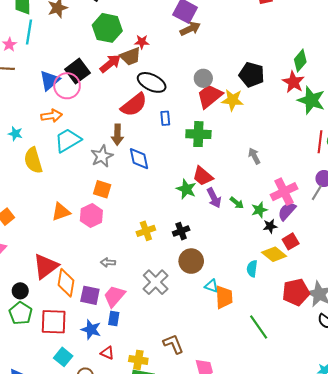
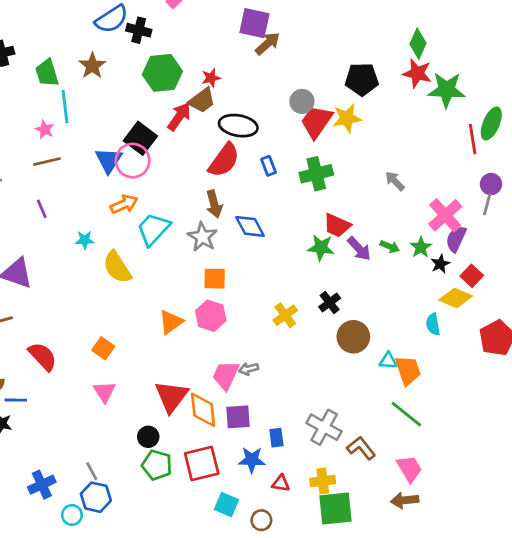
gray cross: (156, 282) -> (324, 427), moved
pink trapezoid: (114, 296) -> (226, 375), moved
green line: (259, 327) -> (406, 414), moved

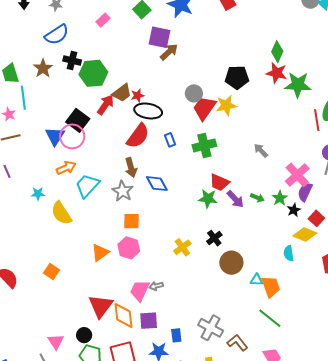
black cross: (139, 30) -> (72, 61), moved
red star: (211, 78) -> (137, 95), moved
pink triangle: (104, 392) -> (56, 342), moved

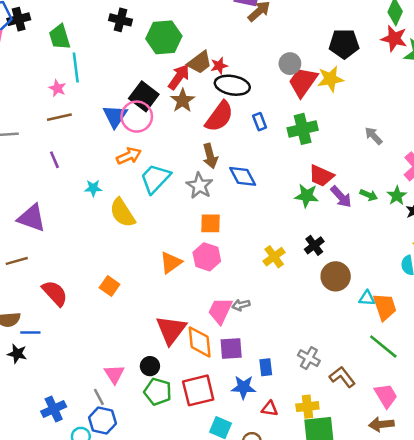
black cross: (72, 61) -> (121, 20), moved
brown star: (43, 68) -> (183, 101), moved
gray cross: (211, 328) -> (309, 358), size x0.7

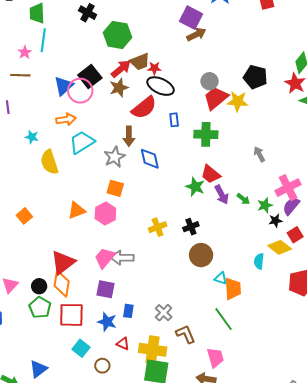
gray arrow: (241, 305) -> (122, 258), size x1.6
orange diamond: (200, 342) -> (62, 284), moved
yellow cross: (307, 407) -> (153, 350), size x1.5

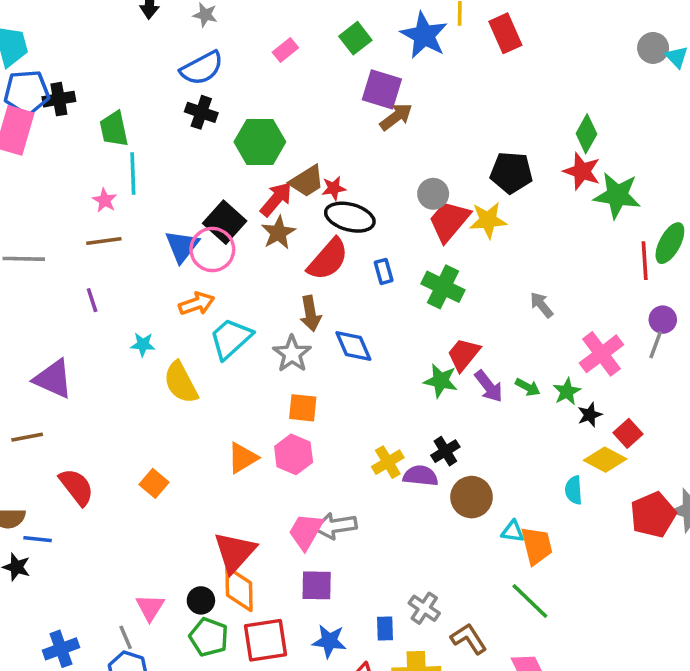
green cross: (206, 134) -> (443, 287), turned 35
red trapezoid: (211, 174) -> (464, 354), turned 100
purple semicircle: (291, 206) -> (421, 476), moved, turned 66
blue rectangle: (128, 311) -> (385, 629), moved

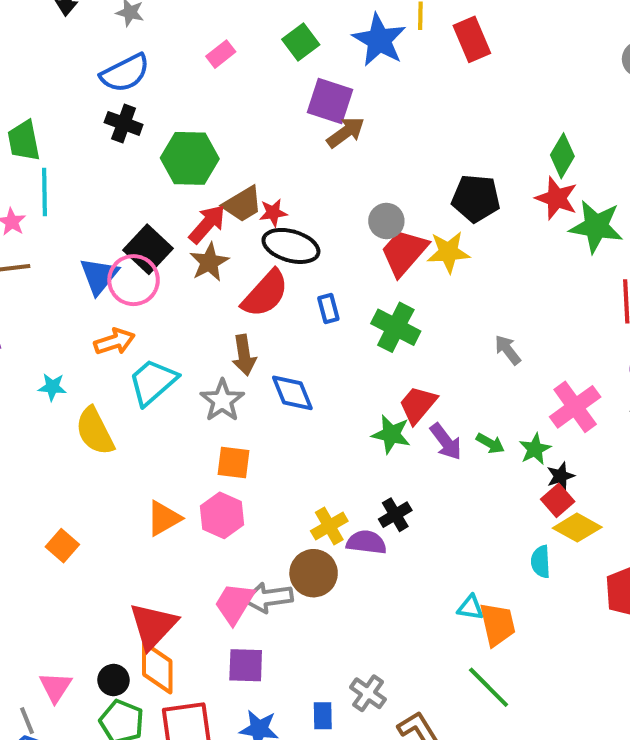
red square: (628, 433) -> (558, 500), moved
brown circle: (472, 497) -> (314, 573), moved

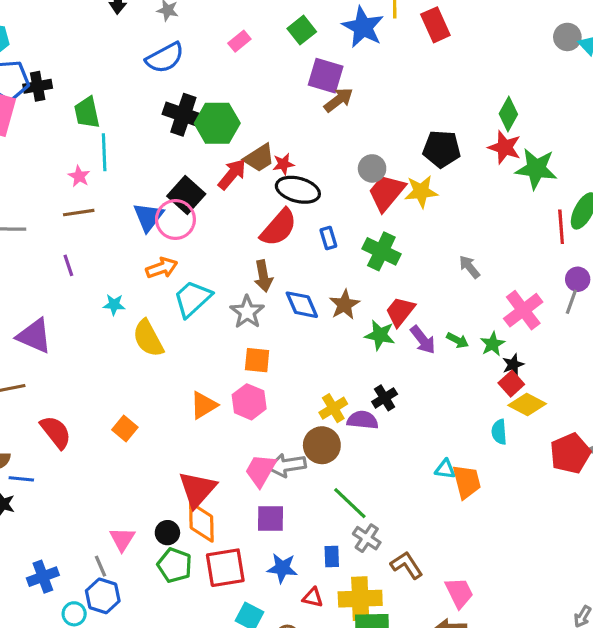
black cross: (124, 123) -> (183, 115), moved, size x1.4
brown star: (209, 262) -> (344, 305), moved
green line: (489, 687) -> (350, 503), moved

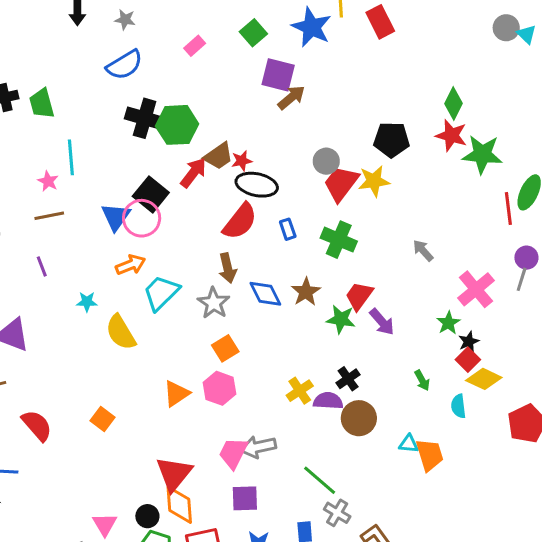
green trapezoid: (87, 113) -> (42, 104), moved
green arrow: (458, 340) -> (422, 380), moved, turned 36
orange square: (257, 360) -> (225, 348), turned -35
brown circle: (322, 445) -> (359, 418), moved

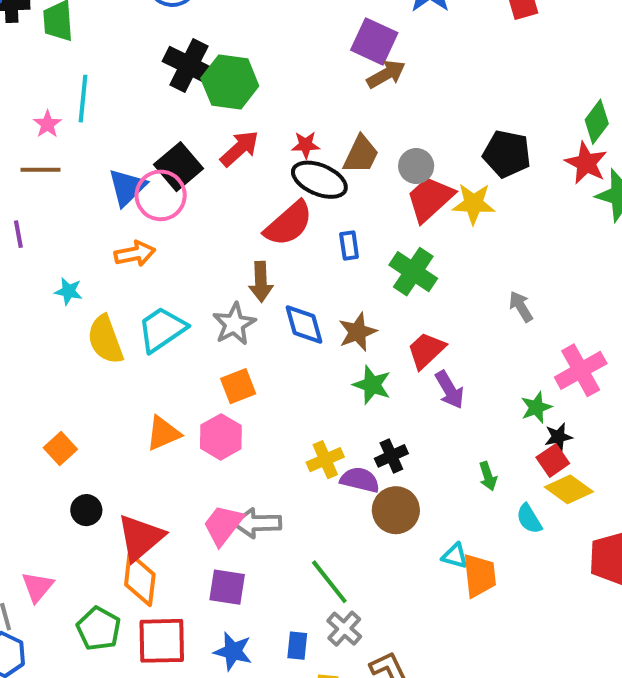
brown trapezoid: (219, 156) -> (361, 154), moved, turned -40
cyan trapezoid: (161, 293) -> (162, 329), moved
green star: (341, 319) -> (372, 385), moved
cyan semicircle: (458, 406) -> (529, 519), turned -35
black circle: (147, 516) -> (86, 510), moved

